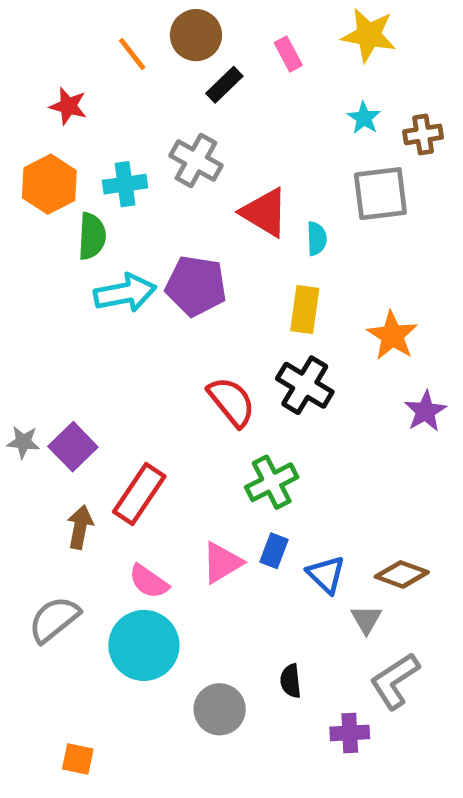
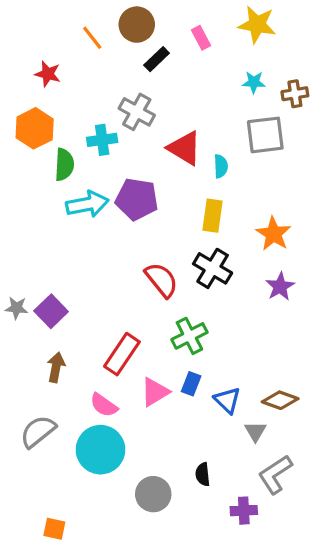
cyan star: (364, 118) -> (254, 82), turned -30
cyan cross: (125, 184) -> (102, 140), moved
purple star: (425, 411) -> (280, 287), moved
red rectangle: (139, 494) -> (122, 354), moved

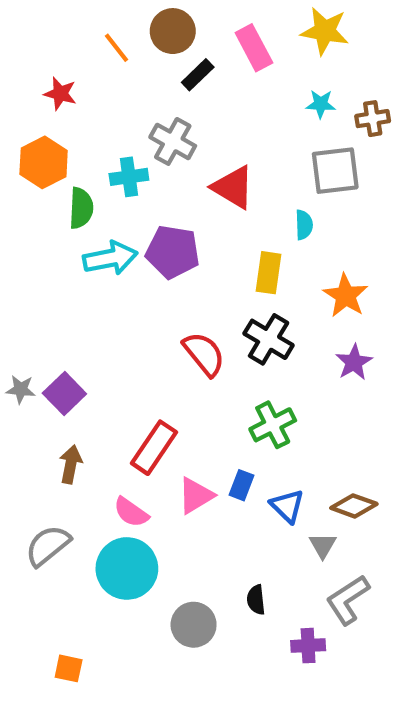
pink rectangle: (201, 38) -> (254, 48), size x1.5
cyan semicircle: (221, 166) -> (304, 225), moved
green cross: (189, 336) -> (273, 425), moved

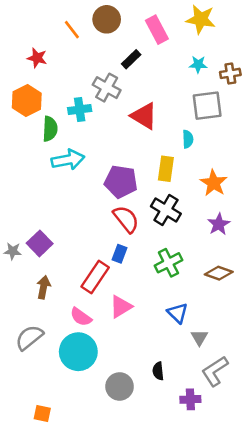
black rectangle: (198, 75) -> (131, 59), moved
purple pentagon: (173, 252) -> (121, 182), moved
gray star: (21, 389) -> (13, 251), moved
blue rectangle: (241, 485) -> (120, 254), moved
brown diamond: (354, 506) -> (219, 273), moved

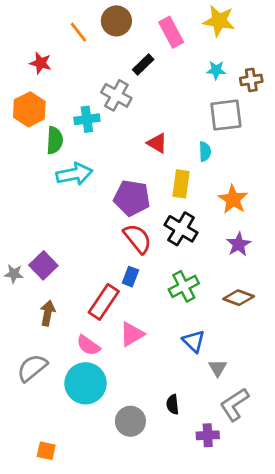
red triangle: (144, 116) -> (157, 143), moved, size x0.7

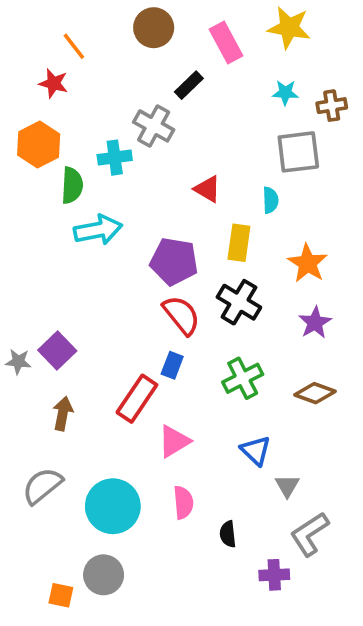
orange line: (78, 32) -> (74, 46), moved
pink semicircle: (88, 345) -> (183, 503), moved, turned -130
gray circle: (130, 421) -> (104, 575), moved

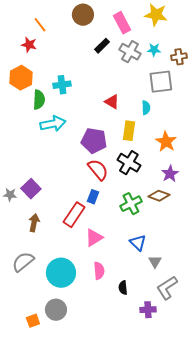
gray cross: (154, 126) -> (130, 52), moved
brown diamond: (315, 393) -> (159, 196), moved
orange square: (61, 595) -> (33, 321), turned -32

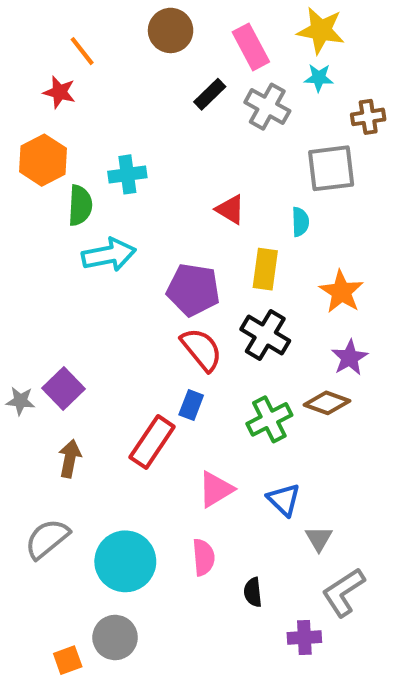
cyan star: (154, 50) -> (319, 78), moved
pink triangle: (94, 238) -> (216, 489), moved

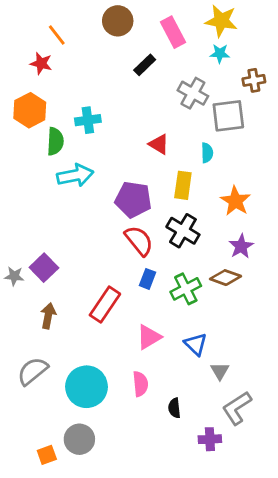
gray cross: (267, 107) -> (193, 93), moved
blue rectangle: (191, 405) -> (147, 279), moved

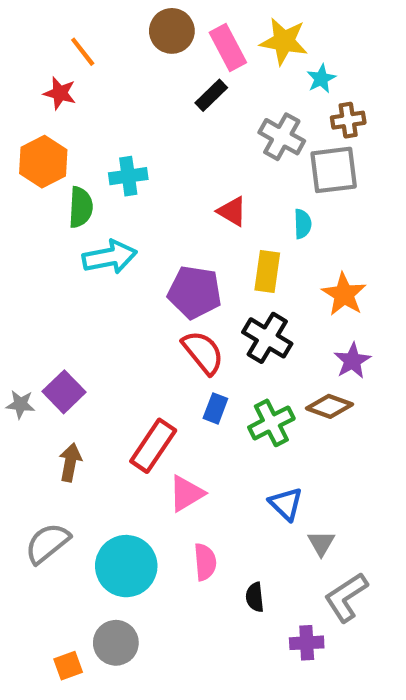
yellow star: (221, 21) -> (284, 41), moved
pink rectangle: (173, 32) -> (228, 48), moved
cyan star: (220, 53) -> (321, 79), turned -30
brown cross: (254, 80) -> (348, 120), moved
pink triangle: (149, 337) -> (186, 493), moved

